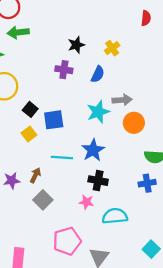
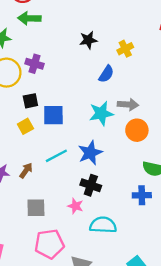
purple cross: (64, 70) -> (34, 64), moved
black square: (30, 109) -> (30, 101), turned 32
cyan line: (62, 158) -> (56, 156), turned -40
gray square: (43, 200) -> (36, 208), moved, turned 36

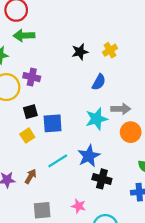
yellow cross: (125, 49) -> (110, 50), moved
black cross: (91, 185) -> (102, 179), moved

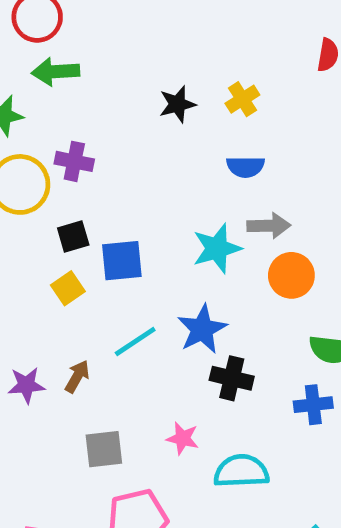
blue semicircle: (99, 82) -> (245, 167), moved, turned 63

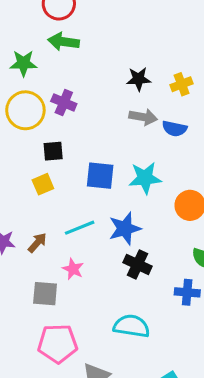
gray arrow: (269, 226) -> (143, 117), moved
blue square: (122, 261) -> (100, 176), moved
pink star: (183, 438) -> (73, 269), moved

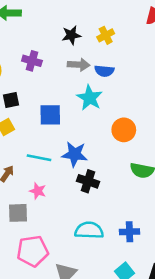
purple cross: (64, 103) -> (32, 61), moved
cyan star: (145, 178) -> (90, 98), moved, turned -30
cyan line: (80, 228) -> (39, 158), turned 40
blue star: (125, 229) -> (75, 154), turned 30
blue cross: (187, 292) -> (130, 232), moved

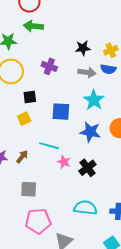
blue semicircle: (104, 71) -> (108, 69), moved
blue star: (75, 154) -> (90, 132), moved
black cross: (88, 181) -> (87, 168), turned 30
pink star: (38, 191) -> (64, 162), moved

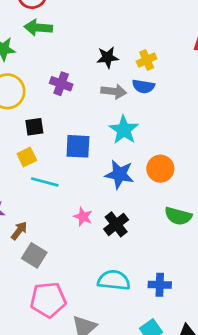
cyan line: (49, 146) -> (45, 182), moved
brown arrow: (22, 157) -> (19, 231), moved
gray square: (29, 189) -> (34, 255), turned 30

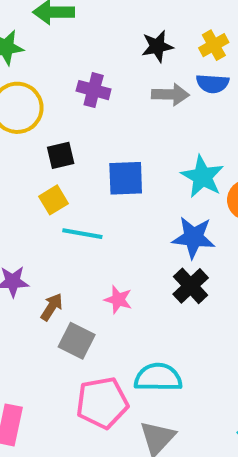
cyan star: (124, 130) -> (202, 177), moved
blue star: (119, 174) -> (194, 237), moved
pink star: (83, 217) -> (118, 300), moved
cyan semicircle: (114, 280) -> (158, 377), moved

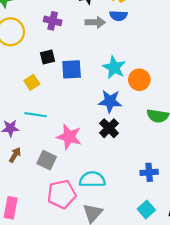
black square: (61, 155) -> (47, 57), moved
cyan line: (82, 234) -> (36, 115), moved
pink star: (118, 300) -> (69, 137), size x1.6
brown arrow: (52, 307) -> (15, 155), moved

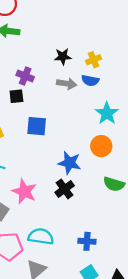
black square: (47, 57) -> (16, 96), moved
cyan star: (114, 67) -> (107, 113), moved
blue cross: (149, 172) -> (87, 241), moved

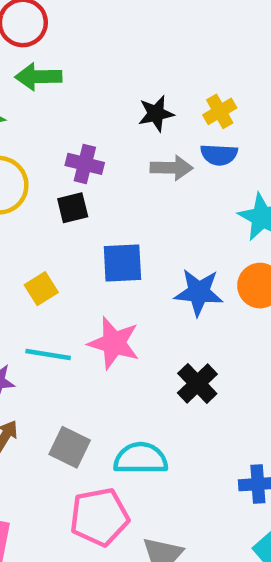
blue star: (70, 163) -> (199, 292), moved
pink star: (24, 191) -> (114, 343), moved
cyan semicircle: (41, 237) -> (141, 458), moved

